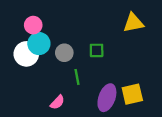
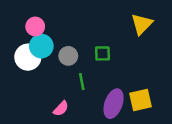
yellow triangle: (133, 23) -> (142, 24), turned -35

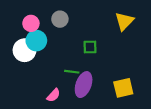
gray circle: (68, 56) -> (60, 19), moved
green line: (82, 82) -> (72, 72), turned -72
purple ellipse: (114, 104) -> (84, 85), moved

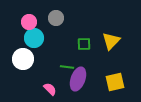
yellow triangle: (124, 21) -> (111, 41), moved
white circle: (25, 50) -> (23, 59), moved
pink semicircle: (53, 95) -> (50, 89), turned -88

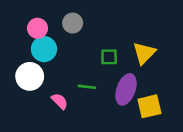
purple ellipse: (78, 79) -> (126, 89), moved
pink semicircle: (50, 89) -> (60, 101), moved

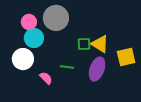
gray circle: (73, 23) -> (56, 18), size x1.6
yellow triangle: (144, 53) -> (100, 44), moved, turned -42
yellow square: (149, 106) -> (126, 57), moved

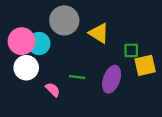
pink circle: (29, 22) -> (22, 41), moved, size x1.5
green square: (84, 44) -> (131, 50), moved
yellow triangle: (100, 44) -> (99, 33), moved

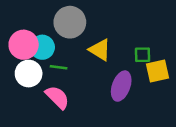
yellow triangle: (99, 33) -> (100, 50), moved
green line: (77, 77) -> (59, 67), moved
pink semicircle: (53, 90) -> (57, 97), size x1.5

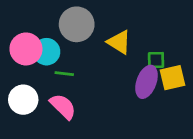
yellow triangle: (100, 50) -> (119, 42), moved
white circle: (29, 74) -> (23, 100), moved
purple ellipse: (121, 86) -> (146, 82), moved

